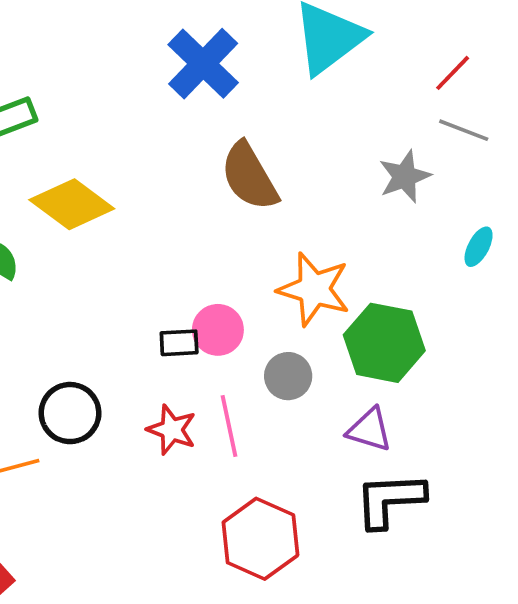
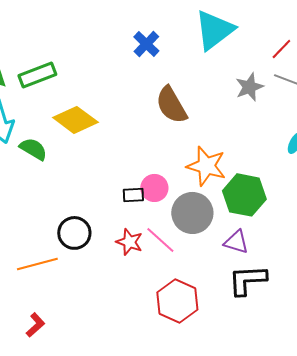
blue cross: (203, 64) -> (146, 44), size x0.7
gray star: (405, 176) -> (249, 87), moved
gray circle: (288, 376) -> (192, 213), size x1.6
pink line: (229, 426) -> (160, 240), turned -36

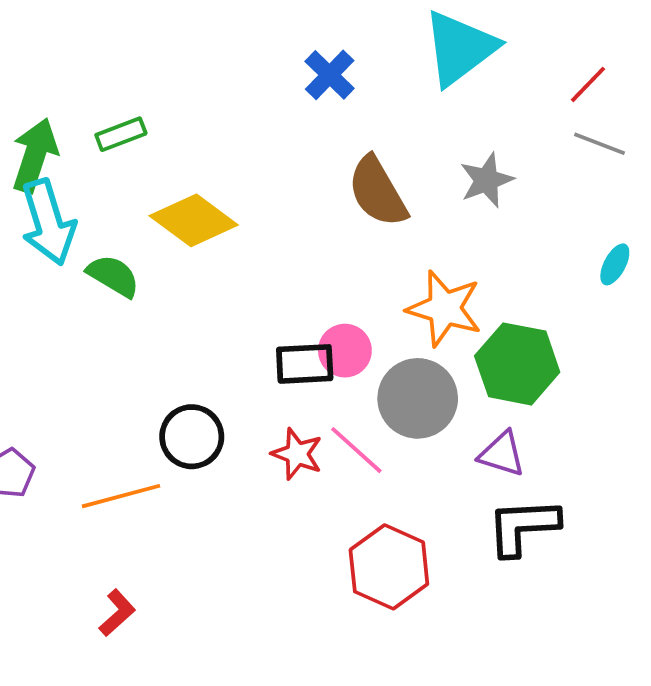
green rectangle: (37, 75) -> (121, 134), size x0.7
gray star: (249, 87) -> (487, 180), moved
black rectangle: (133, 195) -> (305, 364), size x1.4

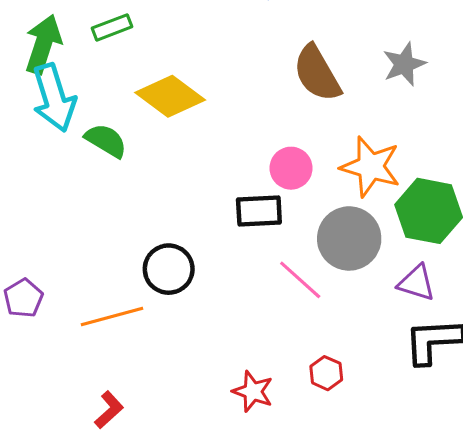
pink circle: (345, 351) -> (291, 168), moved
red star: (297, 454) -> (253, 391), moved
red hexagon: (389, 567) -> (326, 373), size x0.5

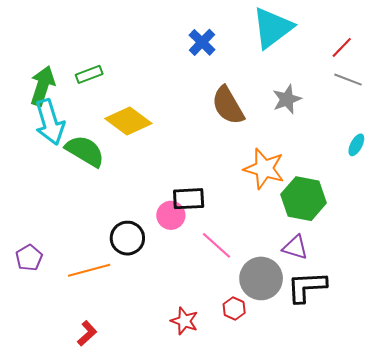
green semicircle: (106, 141) -> (85, 151), size x1.4
pink circle: (291, 168) -> (171, 215), moved
gray circle: (349, 238) -> (261, 278), moved

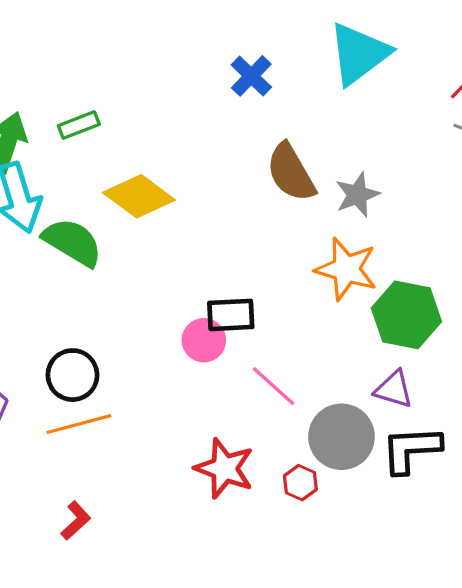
gray star: (287, 99) -> (357, 195), moved
black circle: (127, 238) -> (73, 375), moved
red star: (184, 321) -> (224, 468), moved, size x1.4

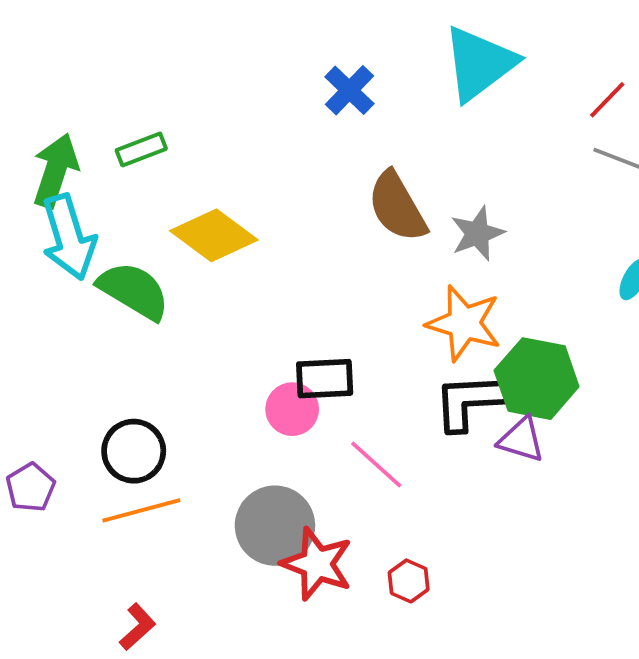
purple triangle: (394, 389) -> (521, 440), moved
gray circle: (342, 437) -> (275, 526), moved
black L-shape: (411, 449) -> (470, 401), moved

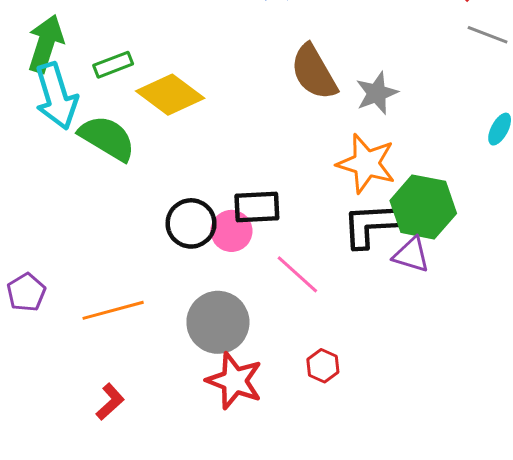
green rectangle: (141, 149) -> (113, 65), moved
black circle: (134, 451) -> (191, 223), moved
red star: (317, 564) -> (234, 381), moved

